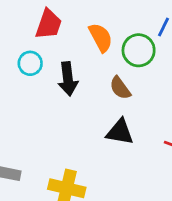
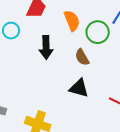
cyan circle: (30, 63) -> (11, 31), moved

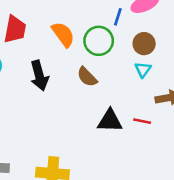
black triangle: (79, 88) -> (110, 121), moved

